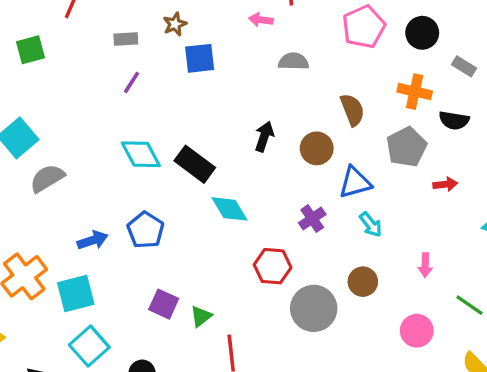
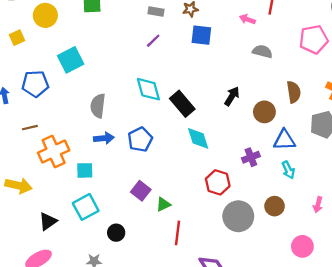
gray semicircle: (47, 178) -> (98, 106), moved, turned -65
cyan square: (76, 293) -> (85, 170), size x0.7

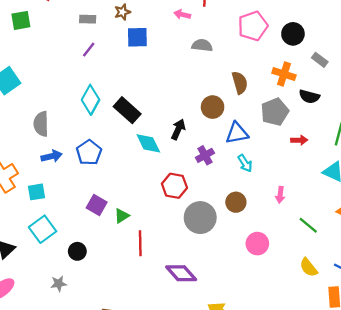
cyan diamond: (148, 89) -> (91, 100), turned 52
black arrow: (232, 96) -> (178, 129), moved
pink circle: (302, 246) -> (257, 244), moved

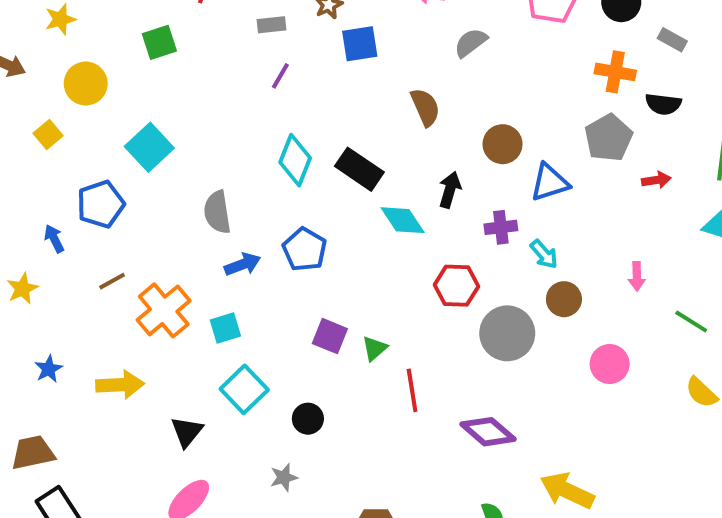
gray semicircle: (202, 45) -> (471, 43), turned -36
brown semicircle: (240, 83) -> (425, 107), moved
purple cross: (205, 155) -> (501, 227), turned 30
cyan arrow: (245, 163) -> (544, 254), moved

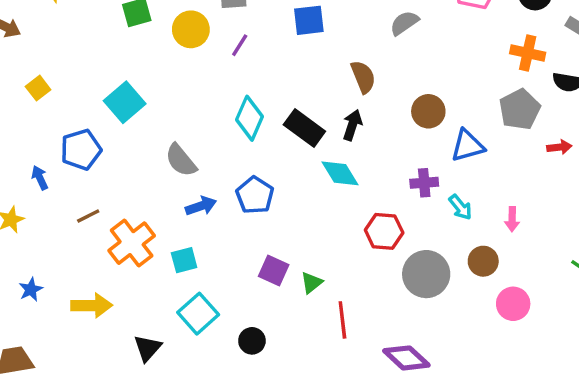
yellow circle: (86, 84) -> (191, 29), moved
black arrow: (450, 190) -> (352, 125), moved
gray semicircle: (217, 212) -> (181, 160), turned -33
pink arrow: (637, 276) -> (512, 219), moved
brown circle: (564, 299) -> (483, 261), moved

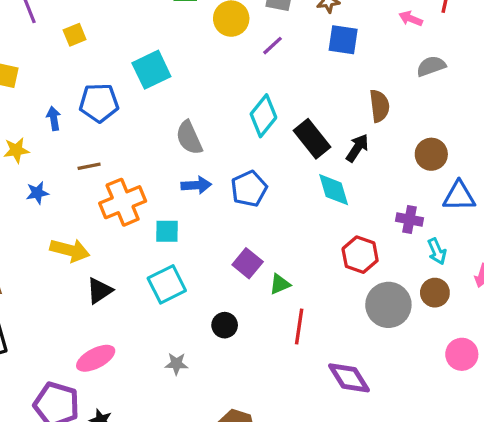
brown circle: (483, 261) -> (435, 293), moved
blue star: (31, 290) -> (37, 193), moved
black circle: (252, 341) -> (225, 325), moved
black triangle: (148, 348) -> (99, 291), moved

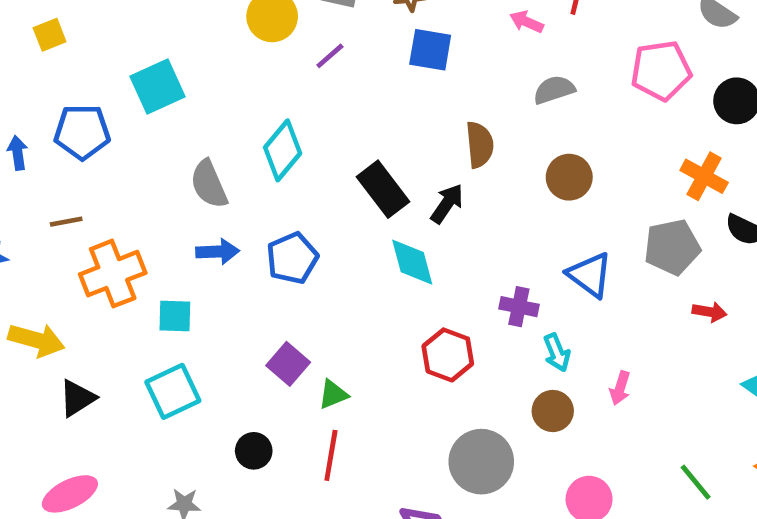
cyan diamond: (263, 116) -> (283, 150), moved
brown circle: (431, 154) -> (569, 177), moved
blue triangle: (459, 196) -> (590, 275), turned 36
gray circle: (388, 305) -> (481, 462), moved
red line: (299, 327) -> (331, 455), moved

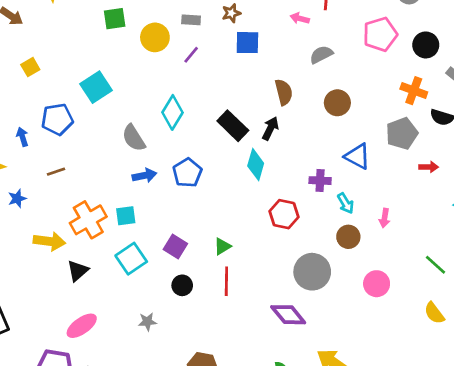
cyan diamond: (412, 262) -> (256, 165), turned 40
orange cross: (113, 274) -> (88, 220), moved
purple square: (288, 364) -> (175, 246), moved

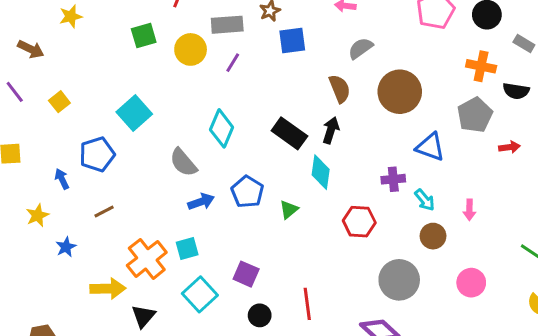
gray rectangle: (191, 20) -> (227, 25), size x1.5
gray semicircle: (321, 55) -> (360, 48), moved
brown circle: (337, 103) -> (400, 92), size x1.5
green triangle: (222, 246) -> (289, 210), moved

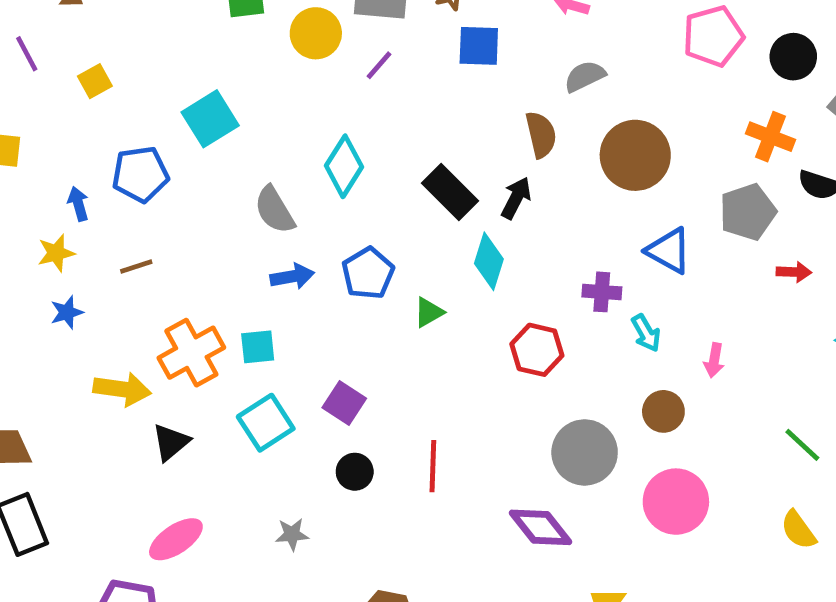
yellow star: (37, 215) -> (56, 253), moved
brown circle: (433, 236) -> (663, 411), moved
pink circle: (471, 283) -> (676, 502), moved, size x1.4

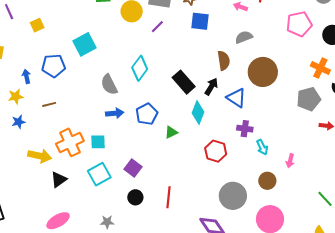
blue triangle: (669, 251) -> (236, 98), moved

